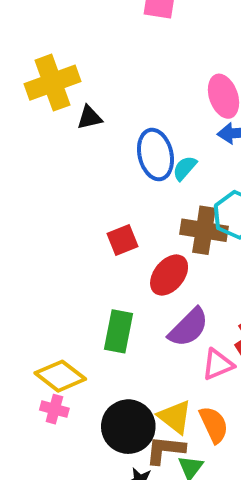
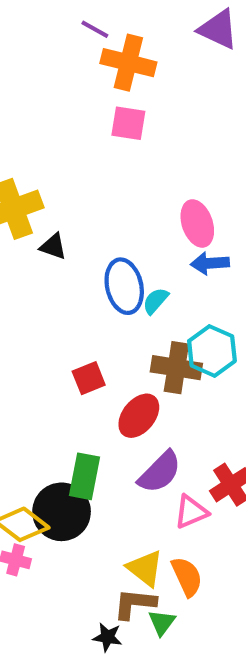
black triangle: (89, 118) -> (53, 247), turned 32
black circle: (128, 427) -> (62, 512), moved

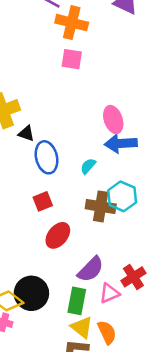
blue arrow: (210, 263) -> (121, 143), size x1.4
blue ellipse: (124, 286) -> (47, 157), moved
red square: (89, 378) -> (43, 201), moved
red ellipse: (139, 416) -> (58, 235), moved
green rectangle: (84, 476) -> (77, 301), moved

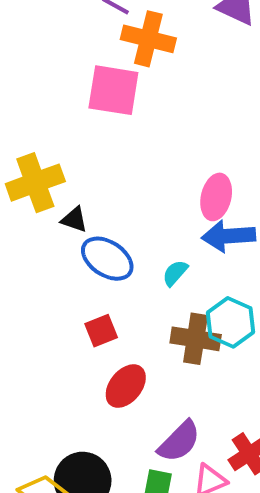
pink square: (72, 59) -> (113, 90), moved, size x1.5
pink ellipse: (113, 120) -> (216, 197), turned 32
blue ellipse: (47, 157) -> (107, 259), turned -44

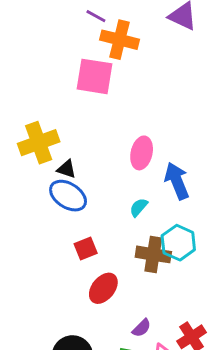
pink ellipse: (216, 197) -> (142, 153), moved
blue arrow: (228, 236) -> (177, 181), turned 72
blue ellipse: (107, 259) -> (68, 196), moved
purple semicircle: (179, 441) -> (142, 328), size x0.6

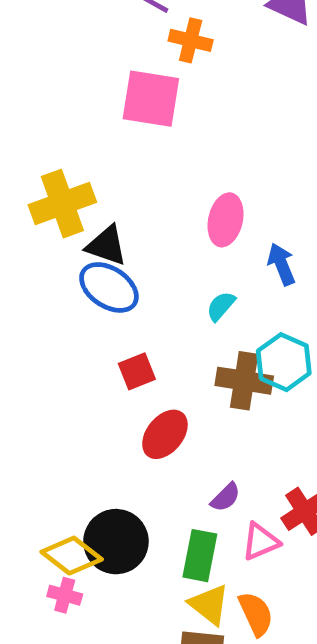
orange cross: (120, 40) -> (191, 40), size x0.7
black triangle: (67, 169) -> (107, 246), size x1.4
blue arrow: (177, 181) -> (281, 264), size x0.7

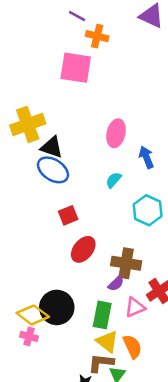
brown cross: (244, 381) -> (126, 263), moved

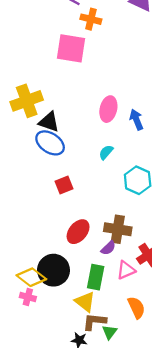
blue arrow: (146, 157) -> (136, 120), moved
red ellipse: (83, 249) -> (78, 232), moved
yellow triangle: (107, 341) -> (85, 302), moved
orange semicircle: (132, 347) -> (136, 308), moved

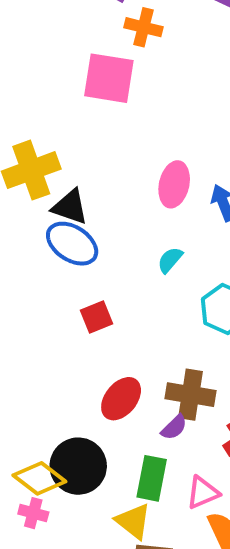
pink triangle: (126, 270) -> (203, 493), moved

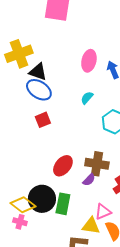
red square: (97, 317) -> (43, 120), moved
green rectangle: (152, 478) -> (63, 204), moved
yellow triangle: (133, 521) -> (91, 226), moved, turned -30

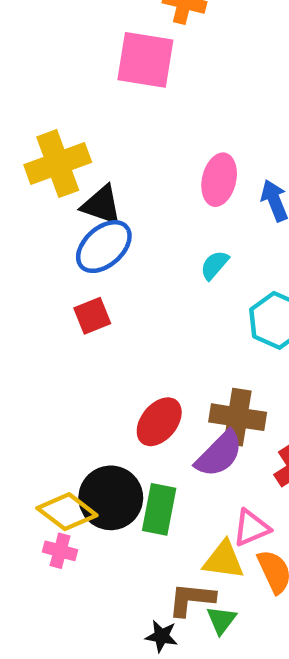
blue ellipse: (39, 90) -> (104, 247), turned -75
red square: (43, 120) -> (92, 316), moved
purple semicircle: (89, 180) -> (219, 454), size x1.6

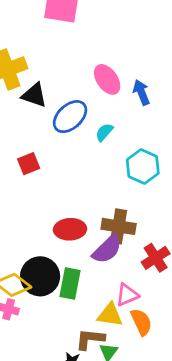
pink ellipse: (219, 180) -> (107, 79), turned -48
blue ellipse: (104, 247) -> (70, 117), moved
red ellipse: (159, 422) -> (70, 229), turned 48

